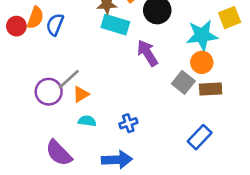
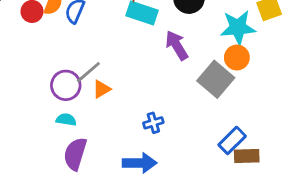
gray square: (183, 82) -> (216, 79), size x1.4
brown rectangle: (211, 89) -> (247, 156), moved
cyan semicircle: (87, 121) -> (66, 120), moved
purple semicircle: (59, 153) -> (75, 154), turned 60

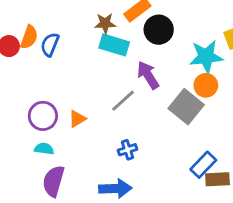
gray line: (88, 72) -> (123, 101), moved

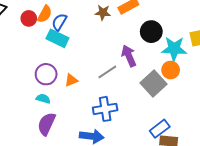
black circle: (159, 30) -> (151, 32), moved
cyan rectangle: (114, 45) -> (57, 38), moved
blue cross: (128, 150) -> (105, 109), size x1.6

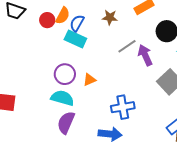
brown star: (103, 13) -> (110, 17), moved
gray line: (107, 72) -> (127, 46), moved
cyan semicircle: (43, 99) -> (62, 98), size x1.6

